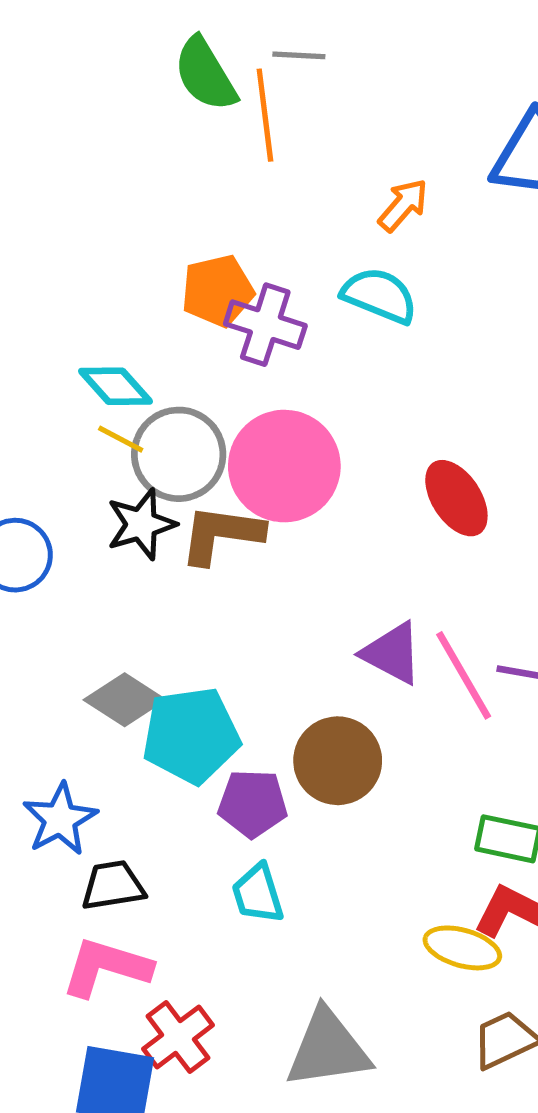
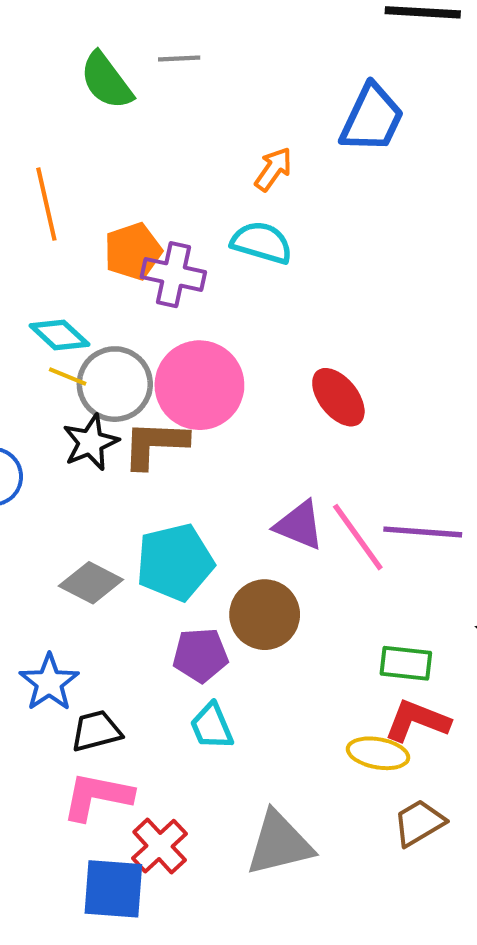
orange line: (265, 115) -> (46, 204), moved
cyan pentagon: (191, 735) -> (175, 562), moved

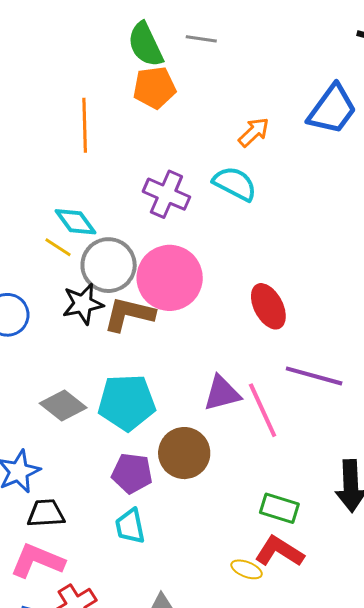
orange pentagon: (133, 251) -> (154, 88), moved
yellow line: (68, 376) -> (58, 247), moved
purple triangle: (299, 525) -> (222, 393), turned -48
purple line: (423, 532) -> (314, 376), moved
yellow ellipse: (378, 753) -> (247, 569), size x0.7

